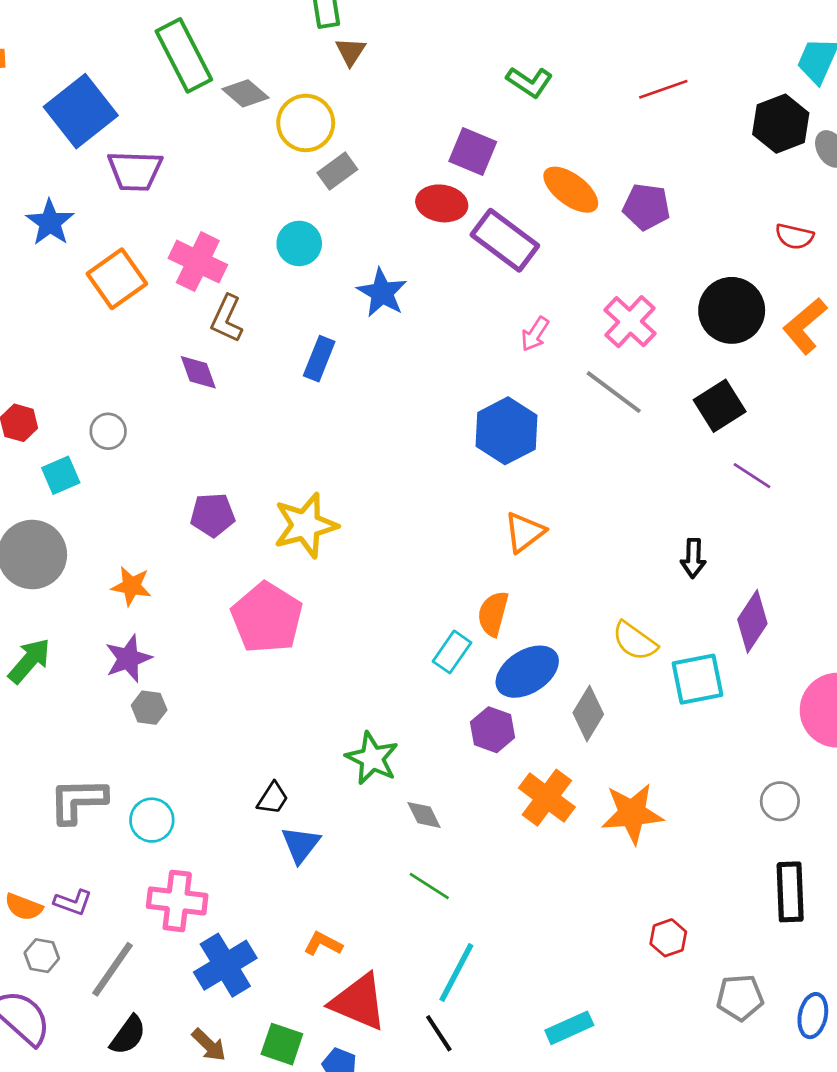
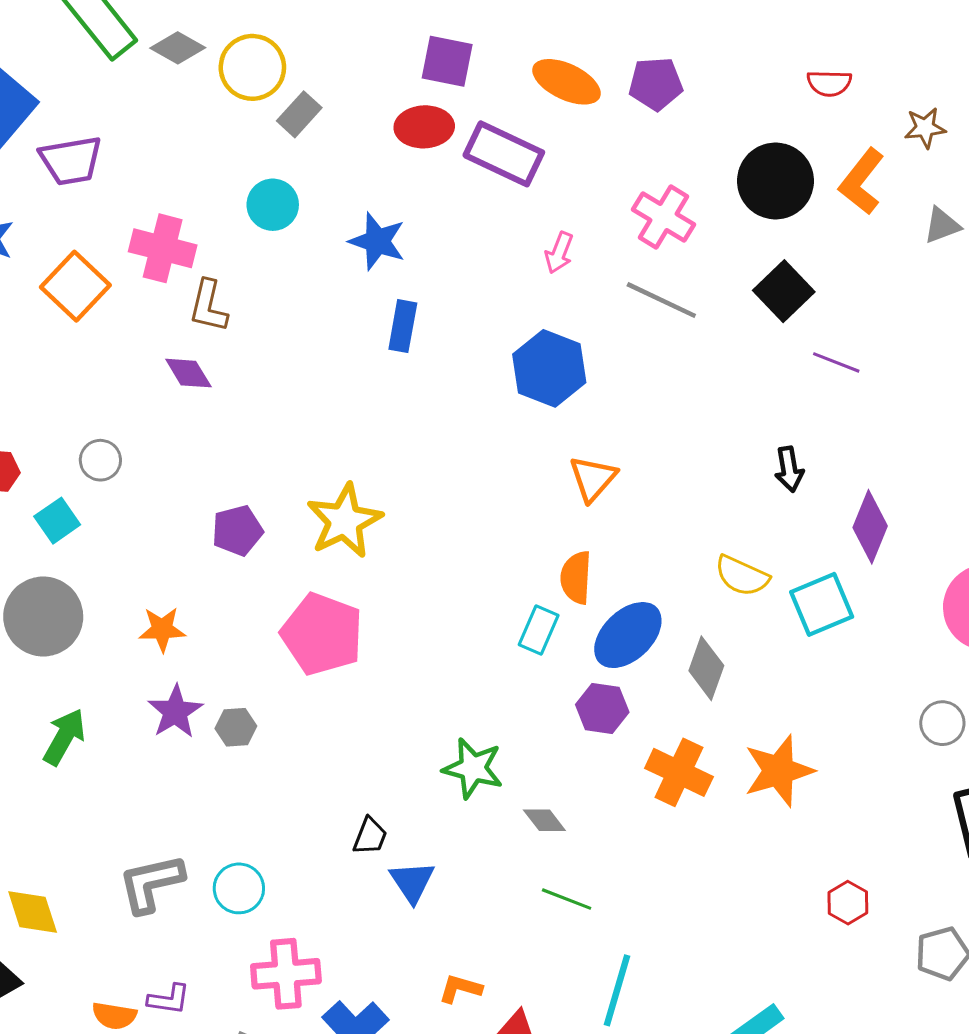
blue rectangle: (319, 359) -> (403, 326), moved
gray hexagon: (149, 708) -> (236, 727), moved

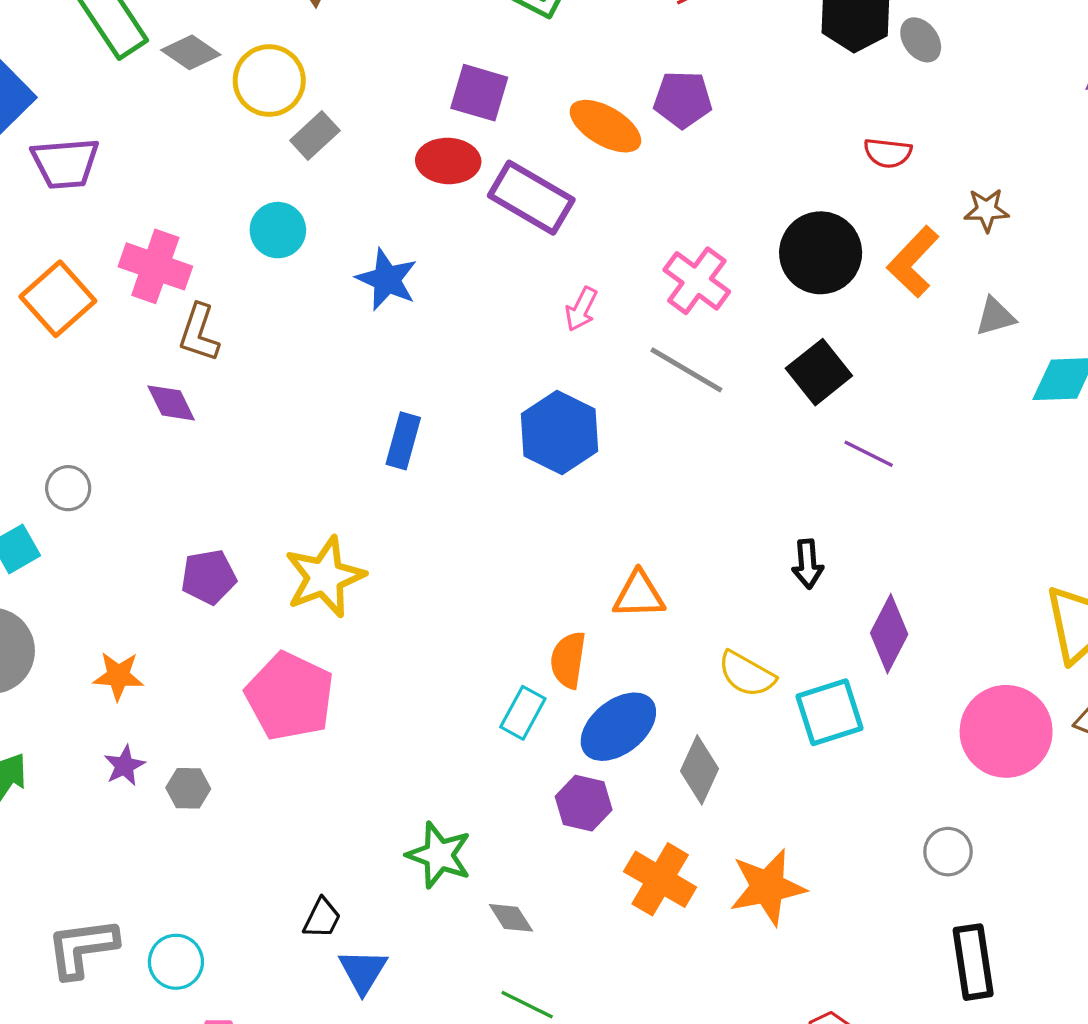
purple pentagon: (656, 84) -> (683, 100), moved
blue rectangle: (403, 326) -> (403, 441), moved
orange triangle: (593, 478) -> (639, 595), moved, turned 42
purple star: (175, 712) -> (124, 766), size x0.7

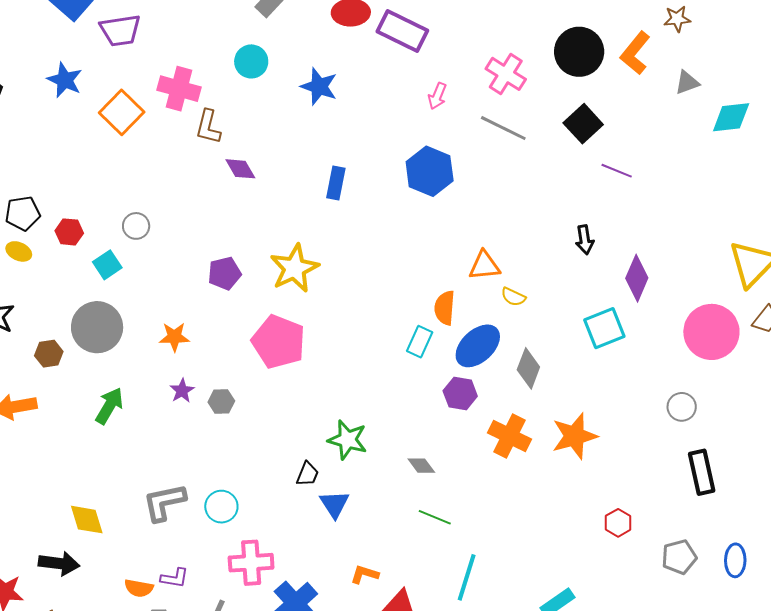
purple diamond: (171, 403) -> (240, 169), moved
yellow semicircle: (747, 674) -> (513, 297), moved, size x0.7
green star: (439, 855) -> (347, 440), moved

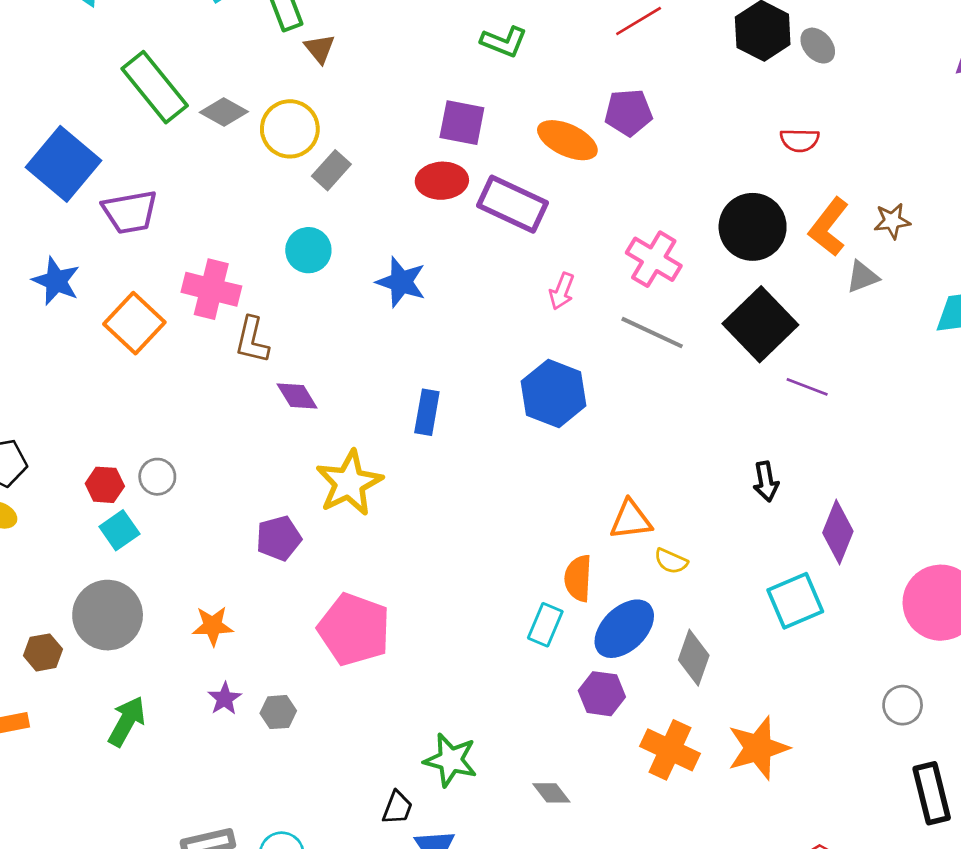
brown star: (677, 19) -> (892, 221), moved
gray triangle: (687, 83) -> (862, 277), moved
black square: (583, 124) -> (760, 324), size x1.4
red hexagon: (69, 232) -> (105, 485), moved
yellow star: (294, 268) -> (349, 483), moved

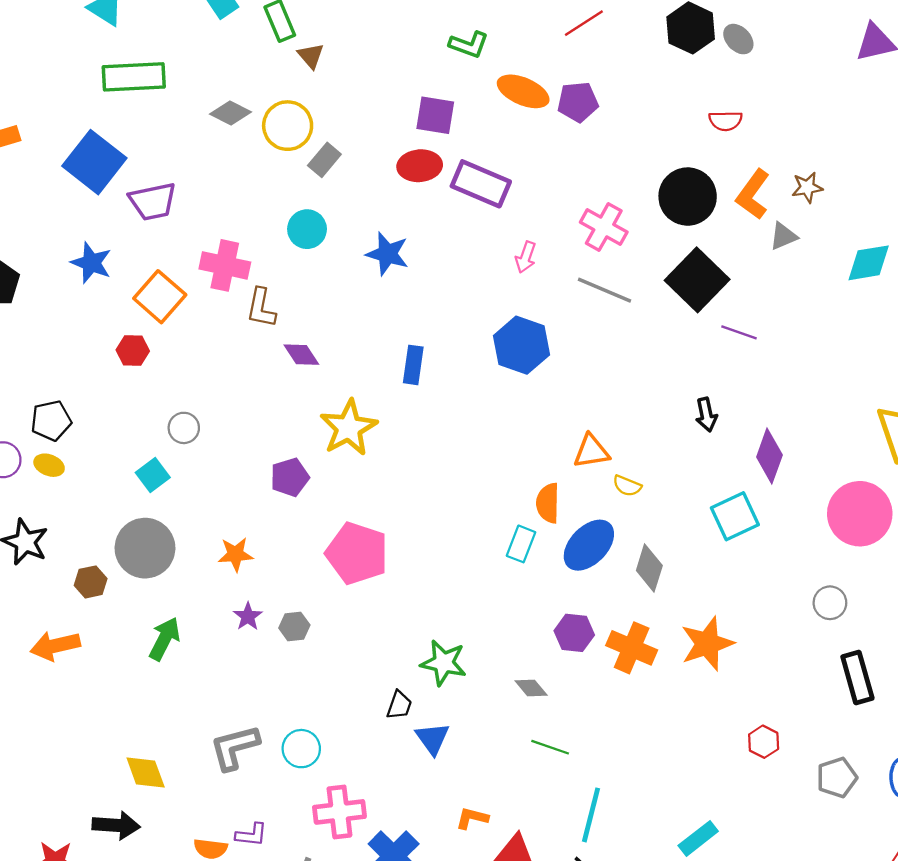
green rectangle: (155, 87) -> (134, 77), moved, turned -52
orange ellipse: (567, 140) -> (523, 91), moved
red hexagon: (105, 485) -> (133, 350), moved
purple hexagon: (602, 694) -> (574, 633), moved

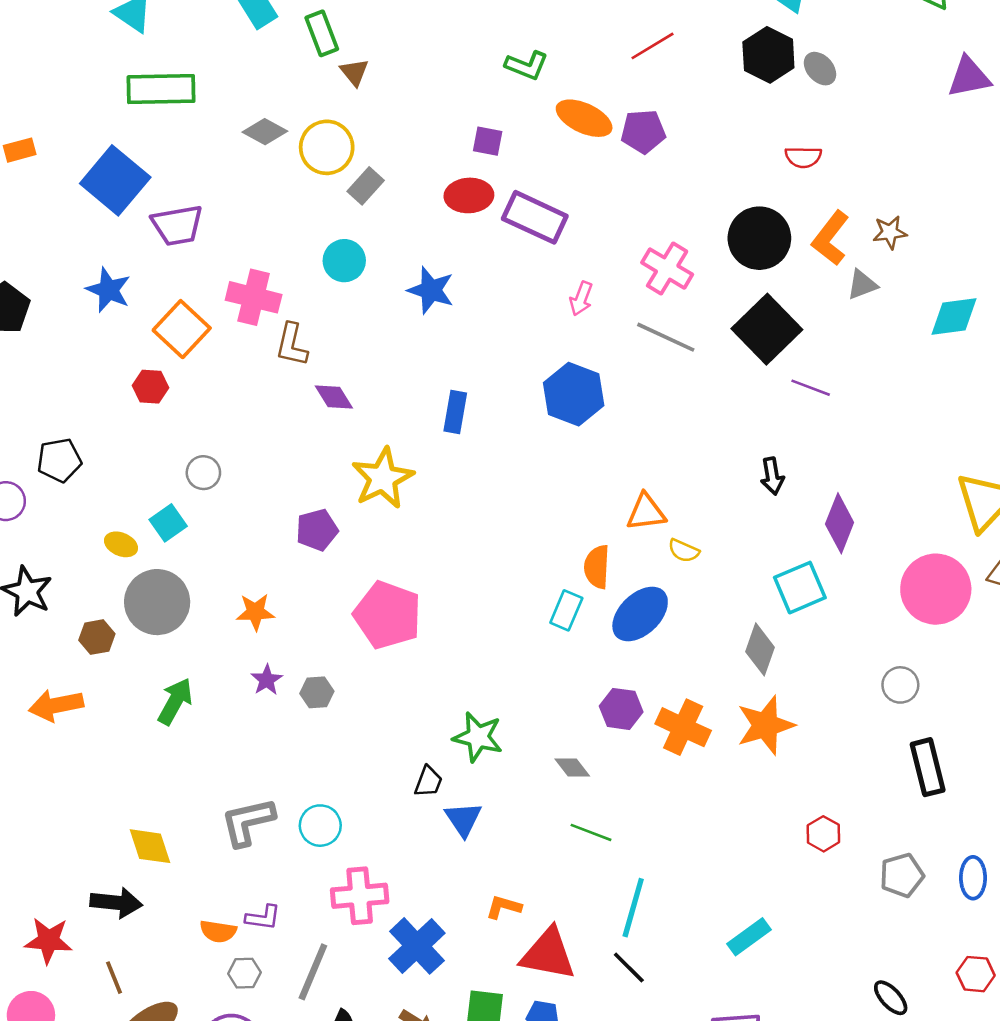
purple square: (435, 115) -> (488, 141), size x0.7
yellow ellipse: (49, 465) -> (121, 544), moved
gray diamond: (649, 568) -> (760, 649), moved

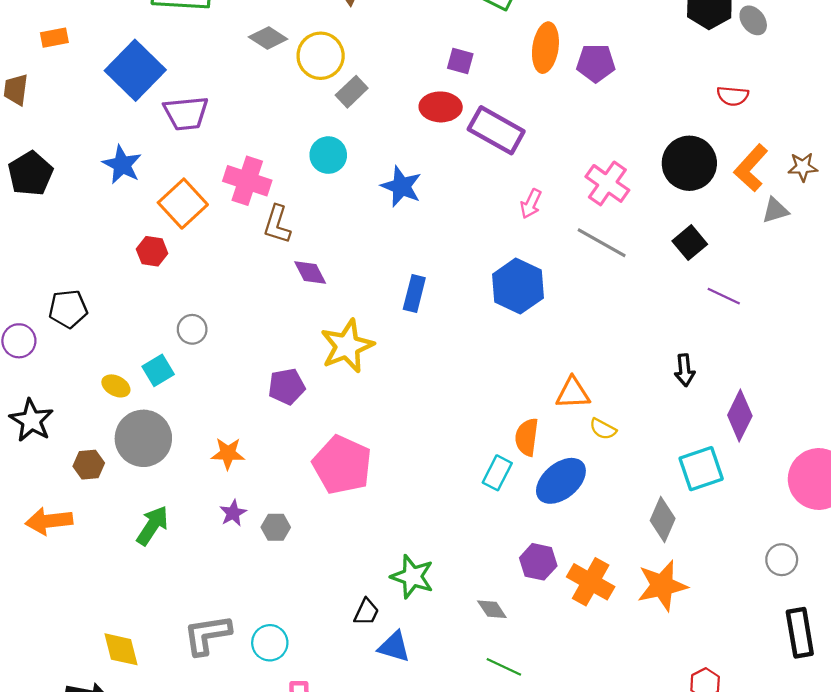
orange ellipse: (584, 118) -> (545, 48), turned 69
black square: (767, 329) -> (690, 243), size x0.6
blue triangle: (463, 819) -> (394, 647), turned -44

